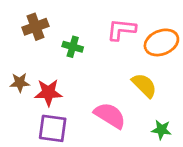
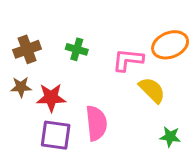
brown cross: (35, 27) -> (27, 49), moved
pink L-shape: (121, 30) -> (128, 60), moved
pink semicircle: (110, 115) -> (96, 123), moved, turned 52

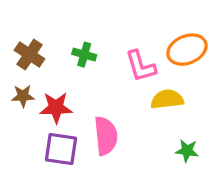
brown cross: (27, 49) -> (30, 55), turned -36
pink L-shape: (128, 60) -> (141, 66), turned -112
yellow semicircle: (152, 90) -> (167, 99), turned -52

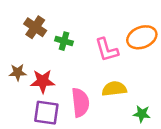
brown cross: (30, 55) -> (35, 27), moved
yellow semicircle: (167, 99) -> (114, 89), moved

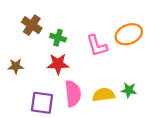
red star: (43, 81) -> (58, 64), moved
yellow semicircle: (114, 89) -> (104, 95), moved
green star: (142, 114) -> (129, 90), moved

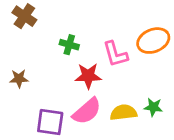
brown cross: (32, 25) -> (24, 16), moved
red star: (58, 64) -> (88, 76), moved
pink semicircle: (73, 94) -> (87, 111), turned 55

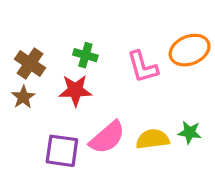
brown cross: (24, 16) -> (30, 64), moved
red star: (88, 76) -> (75, 90), moved
brown star: (19, 79) -> (23, 97), turned -30

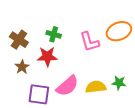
brown star: (23, 97) -> (22, 67), moved

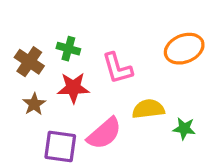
green cross: (54, 34) -> (68, 49), moved
pink L-shape: (89, 42) -> (117, 68), moved
yellow semicircle: (96, 87) -> (148, 109), moved

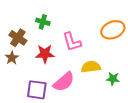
green cross: (68, 49) -> (43, 22), moved
brown star: (34, 104) -> (12, 58), moved

